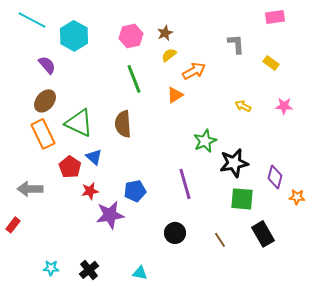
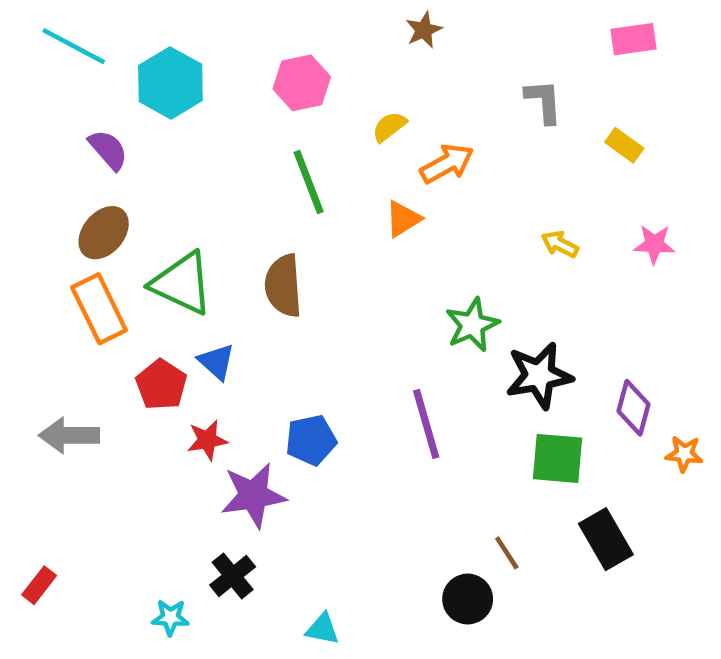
brown star: (165, 33) -> (424, 30), moved
red rectangle: (13, 225) -> (39, 585), moved
black circle: (175, 233) -> (468, 599), moved
cyan star: (51, 268) -> (170, 617), moved
black cross: (89, 270) -> (233, 576), moved

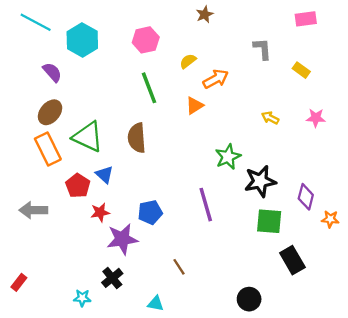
brown line: (507, 553) -> (179, 267), moved
black circle: (468, 599) -> (249, 299), moved

